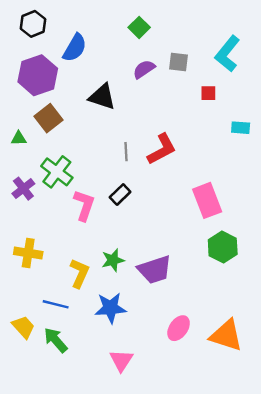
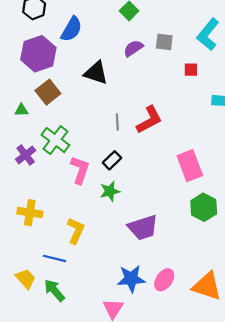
green star: (113, 260) -> (110, 191), moved
blue star: (111, 308) -> (131, 279), moved

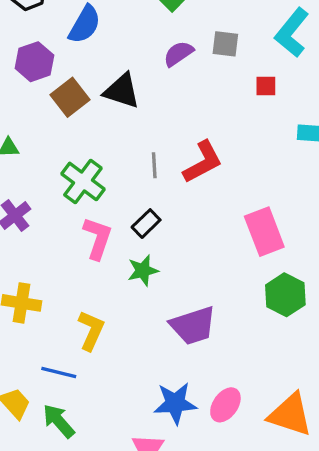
purple hexagon: (38, 54) -> (34, 62), size x0.7
brown square: (48, 92) -> (70, 97), moved
green cross: (55, 140) -> (83, 181), moved

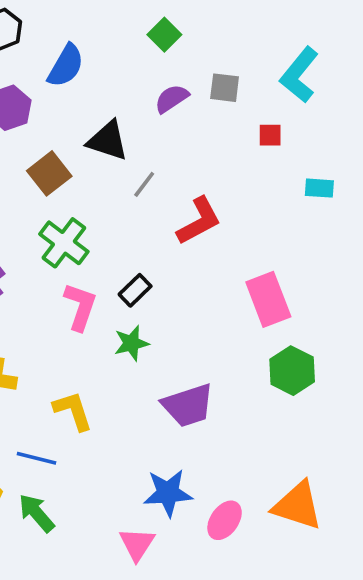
brown square: (70, 97) -> (49, 173), moved
gray line: (154, 165) -> (144, 184), moved, turned 40
yellow L-shape: (91, 330) -> (73, 411), turned -42
pink ellipse: (225, 405) -> (225, 520), moved

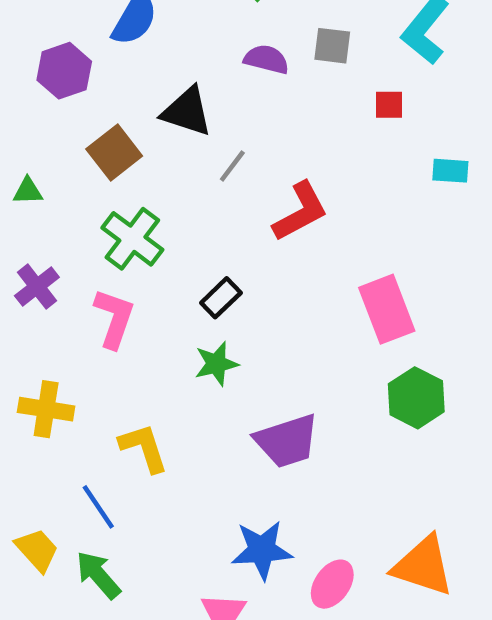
purple semicircle: (172, 99) -> (266, 59), turned 48
pink L-shape: (80, 307) -> (114, 318), moved
blue line: (37, 458) -> (98, 507), turned 42

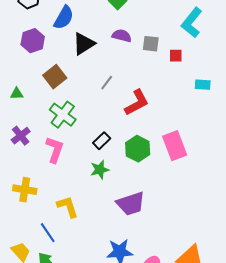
gray square: (332, 46) -> (151, 44), moved
black triangle: (187, 112) -> (84, 44), moved, turned -50
green hexagon: (416, 398) -> (138, 149), moved

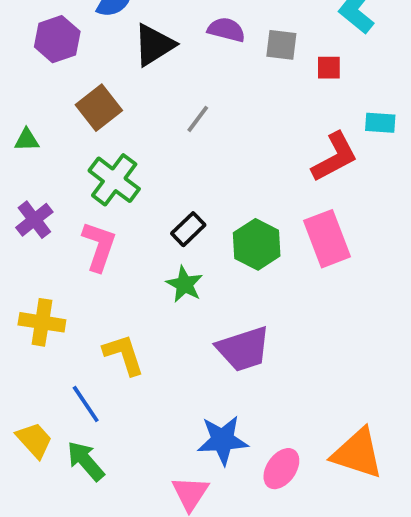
red L-shape: (137, 103) -> (335, 157), moved
green star: (100, 170) -> (184, 284), turned -30

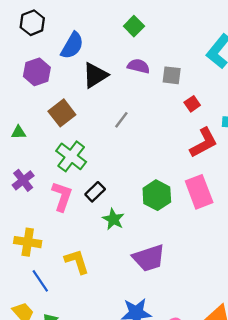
red square: (329, 68) -> (192, 104), moved, turned -35
black rectangle: (188, 229) -> (95, 192), moved
blue line: (86, 404) -> (40, 281), moved

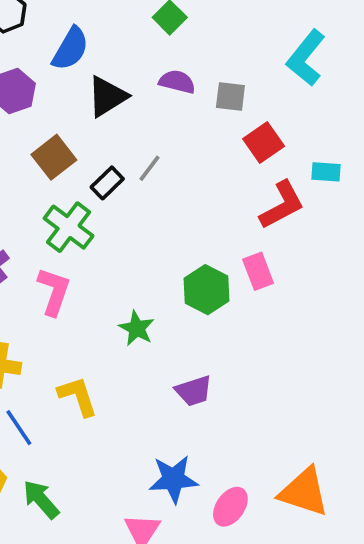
red square: (192, 104) -> (264, 142), size x1.5
black rectangle: (95, 192) -> (107, 183), moved
pink rectangle: (199, 192) -> (258, 271), moved, size x0.7
purple trapezoid: (149, 258) -> (194, 391), size x0.7

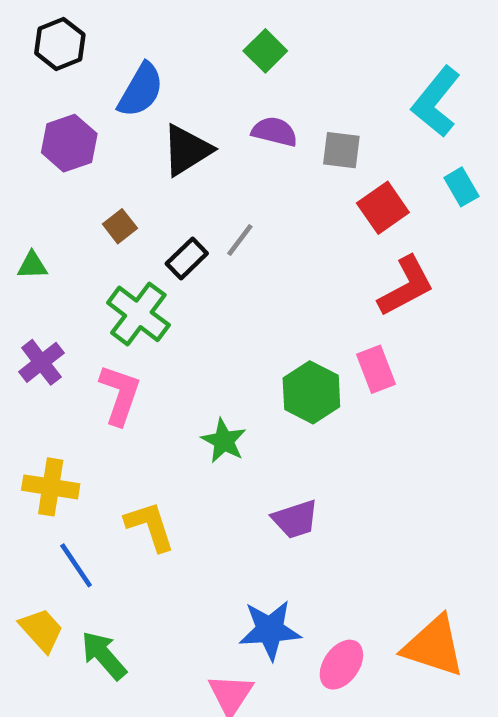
brown square: (54, 157) -> (120, 226), size x0.6
cyan rectangle: (326, 172) -> (461, 187), moved, turned 56

